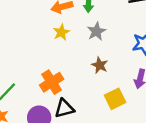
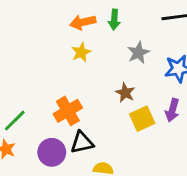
gray star: (96, 31) -> (138, 53), moved
yellow square: (115, 99) -> (142, 119), moved

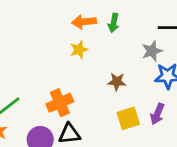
gray star: (138, 53) -> (152, 51), moved
brown star: (125, 93) -> (117, 82), moved, turned -30

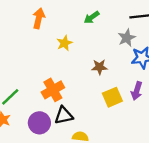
orange arrow: (84, 22) -> (39, 18), moved, turned 114
green arrow: (114, 23) -> (92, 17), turned 49

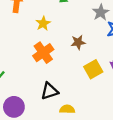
orange cross: (53, 90) -> (43, 53), moved
purple circle: (39, 123) -> (14, 107), moved

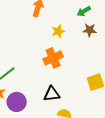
brown star: (78, 42) -> (90, 30), moved

